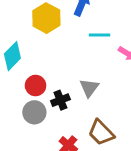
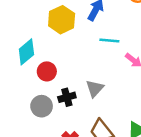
red circle: (36, 86) -> (47, 71), moved

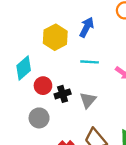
cyan line: (109, 40) -> (90, 62), moved
black cross: (67, 97) -> (63, 94), moved

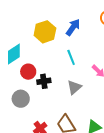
cyan line: (90, 62) -> (71, 57), turned 56
gray triangle: (88, 100) -> (74, 87), moved

